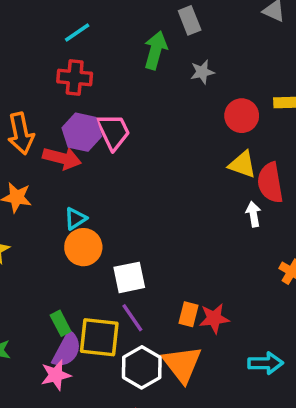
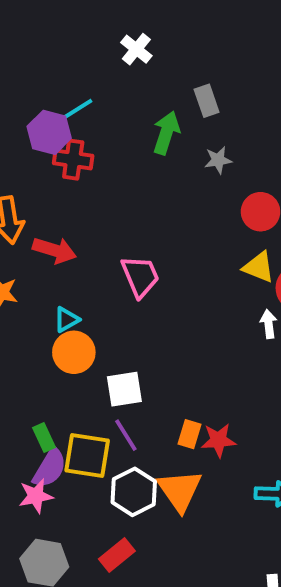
purple hexagon: (82, 132) -> (49, 132), moved
pink trapezoid: (113, 132) -> (140, 276), moved

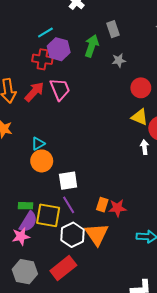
purple hexagon: (49, 132) -> (59, 49), moved
red arrow: (54, 250) -> (34, 92), moved, turned -65
pink trapezoid: (140, 276) -> (60, 89), moved
green rectangle: (44, 438) -> (26, 206), turned -64
red rectangle: (117, 555) -> (63, 268), size x1.4

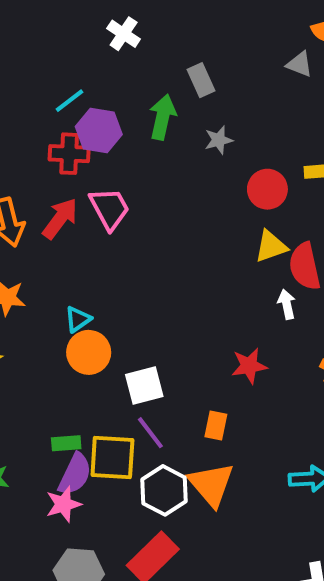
yellow triangle: (140, 117) -> (271, 246), turned -36
red star: (117, 208) -> (249, 366), moved

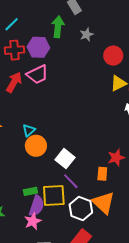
purple hexagon: (99, 131) -> (38, 47), moved
pink trapezoid: (109, 209) -> (37, 74), turned 100
red star: (249, 366) -> (116, 158), moved
white square: (144, 385) -> (65, 159), turned -30

